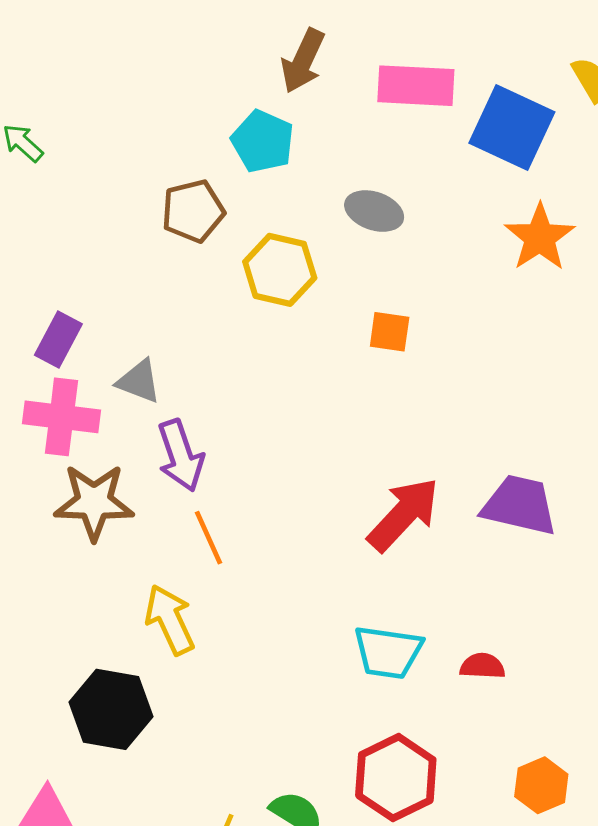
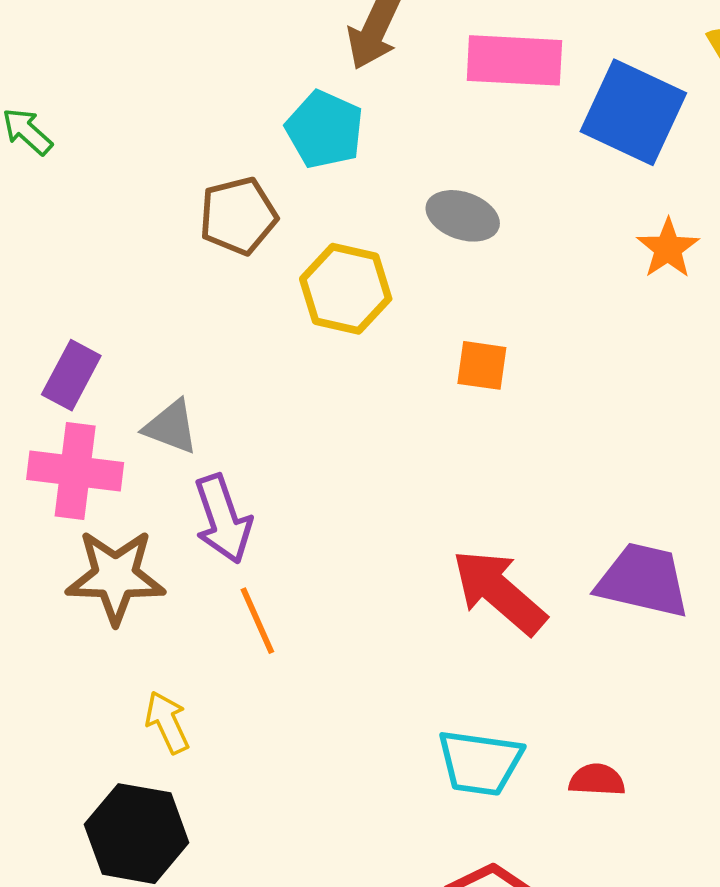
orange star: (540, 237) -> (668, 248), size x0.7
red arrow: (404, 514) -> (499, 592), turned -92
yellow arrow: (170, 620) -> (167, 722), moved, size x0.7

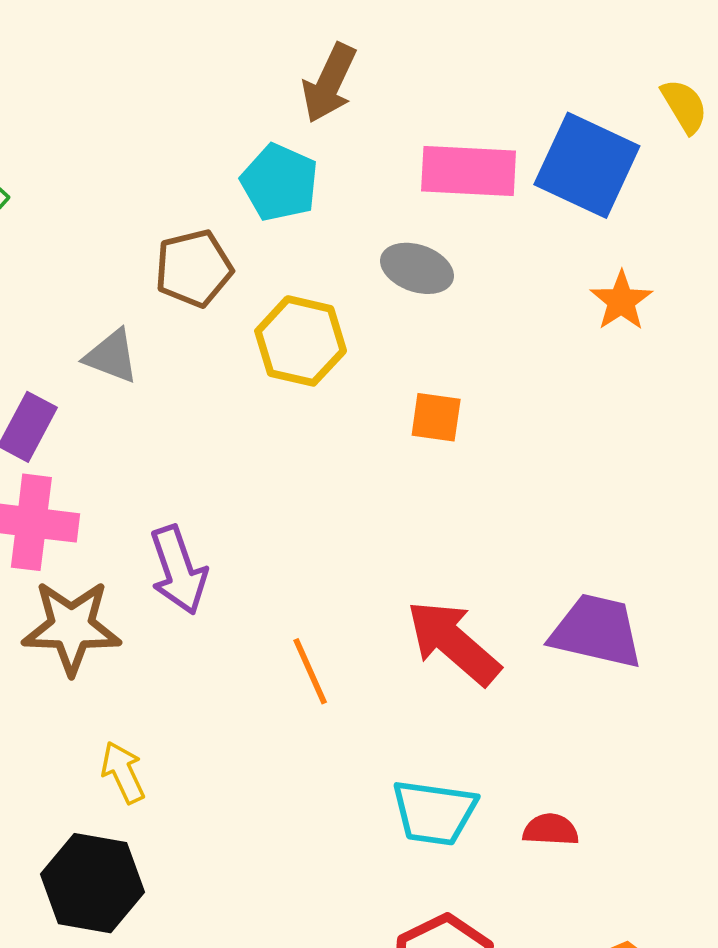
pink rectangle: (514, 60) -> (469, 171), moved
gray triangle: (171, 427) -> (112, 356), moved
orange line: (257, 621) -> (310, 671), moved

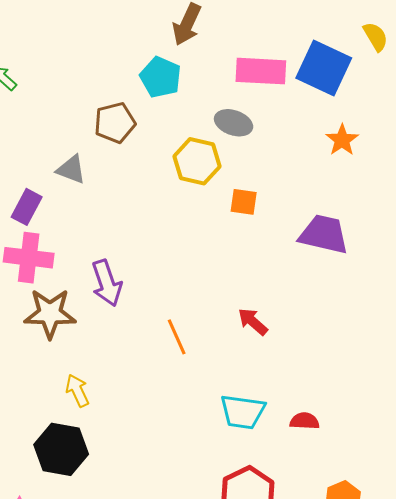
yellow hexagon: (301, 341) -> (197, 161), moved
purple trapezoid: (596, 631) -> (324, 234), moved
red arrow: (453, 643) -> (253, 322), size x0.6

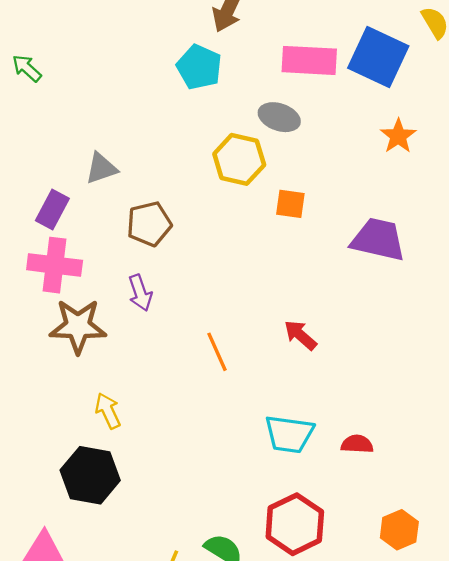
brown pentagon: (115, 123) -> (149, 224), moved
gray triangle: (71, 169) -> (101, 168), turned -40
purple arrow: (107, 283) -> (140, 293), size x0.7

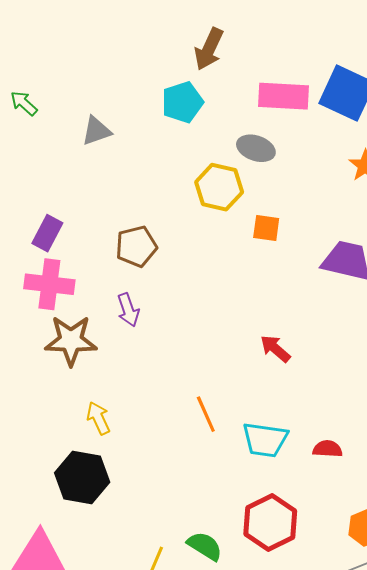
cyan pentagon: (199, 67) -> (182, 102), turned 30
gray triangle: (101, 168) -> (96, 131), moved
orange line: (217, 352) -> (206, 414), moved

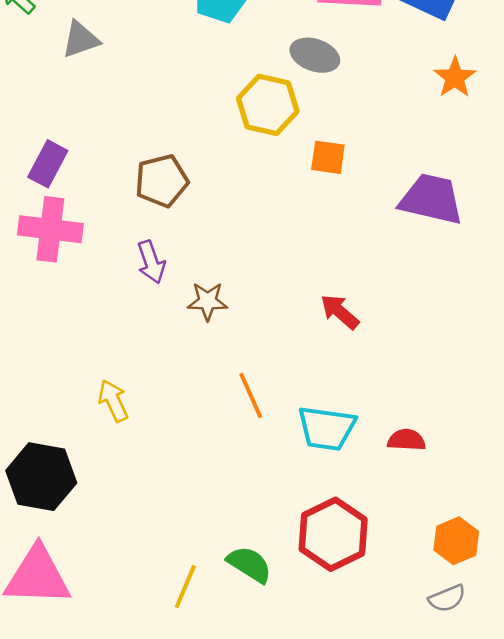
gray triangle: (96, 131) -> (81, 39), moved
brown star: (71, 340) -> (208, 301), moved, size x0.6
black hexagon: (82, 478) -> (41, 477), moved

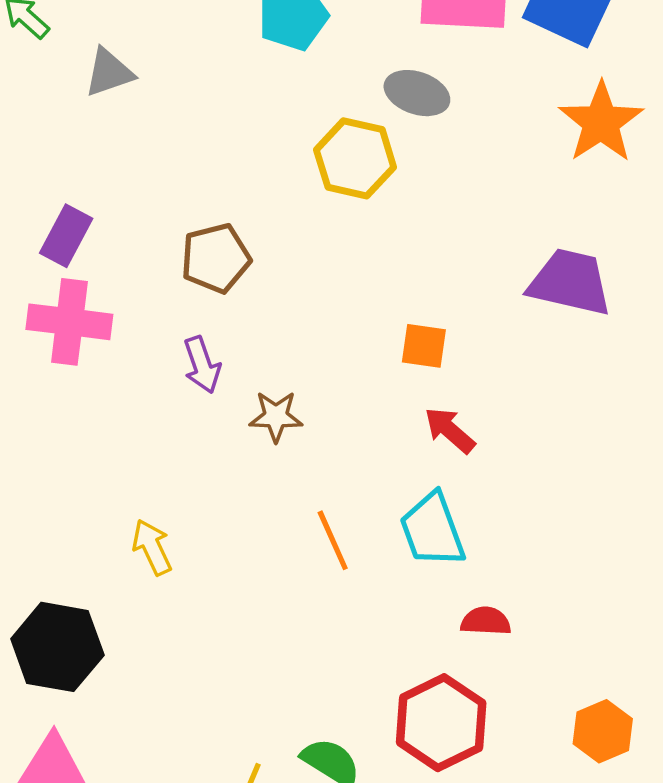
orange star: (455, 77) -> (601, 122), size x1.5
orange square: (328, 157) -> (424, 346), moved
cyan trapezoid: (327, 428) -> (432, 530), moved, turned 62
red semicircle: (406, 440) -> (486, 621), moved

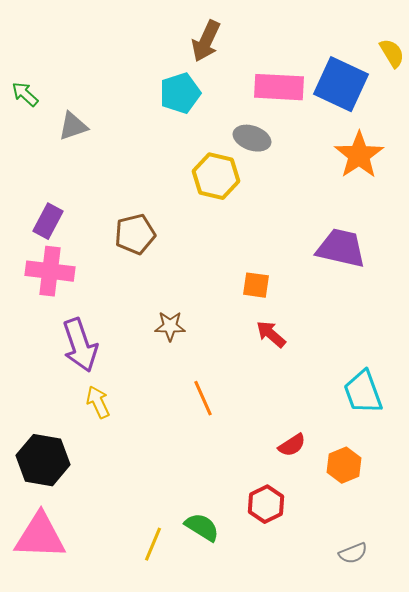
purple arrow: (202, 365) -> (80, 345), moved, size x1.6
cyan trapezoid: (432, 530) -> (363, 392), moved
red semicircle: (486, 621) -> (292, 445), turned 144
red hexagon: (441, 723) -> (266, 504), size x0.7
orange hexagon: (603, 731) -> (344, 465), moved

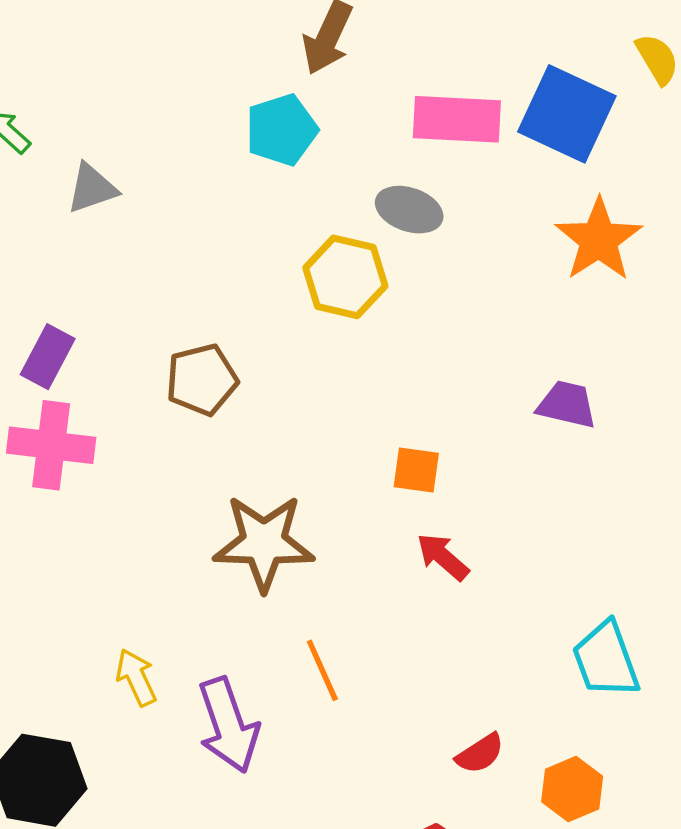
purple trapezoid: (341, 248) -> (567, 404), size x0.7
brown star: (170, 326) -> (264, 543), size x1.8
purple arrow: (80, 345) -> (228, 725), moved

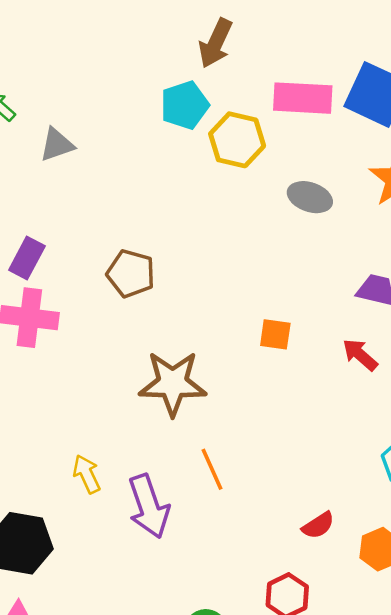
gray ellipse: (409, 210) -> (310, 197), moved
yellow hexagon: (345, 277) -> (237, 140), moved
brown pentagon: (202, 380) -> (131, 274), turned 30
red arrow: (443, 557) -> (360, 355), moved

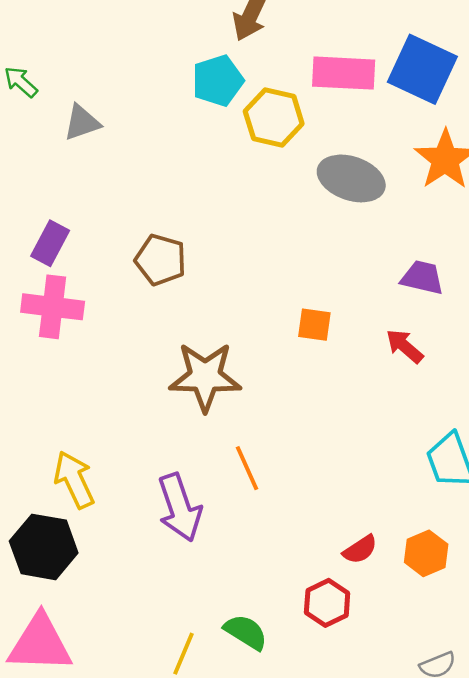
gray ellipse: (310, 197) -> (351, 178), size x1.4
yellow arrow: (87, 474) -> (74, 480), moved, size x1.4
red semicircle: (318, 525) -> (360, 550), moved

